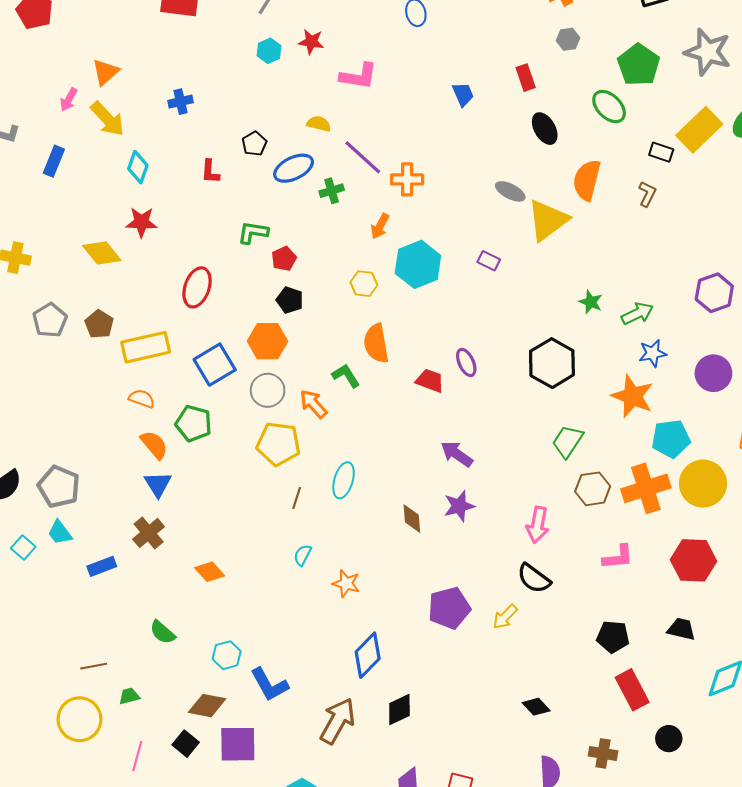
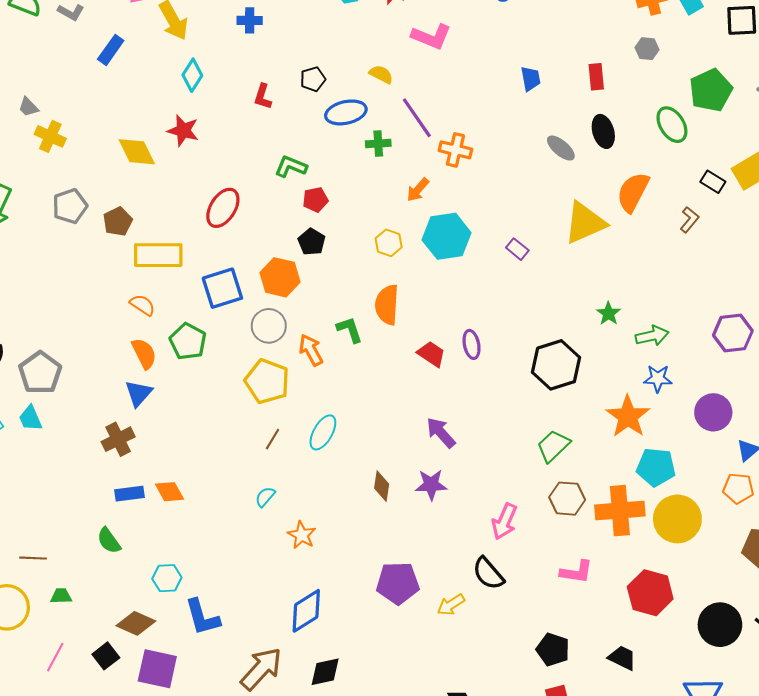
gray ellipse: (510, 191) -> (561, 148), moved
blue rectangle: (102, 566) -> (129, 494), moved

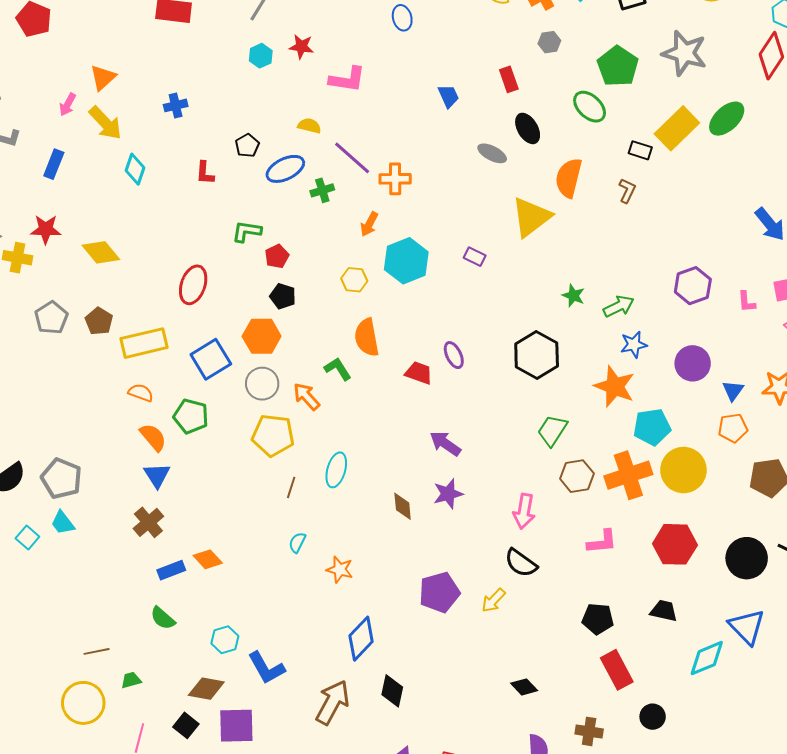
red star: (183, 131) -> (46, 229), moved
black diamond: (325, 672) -> (392, 691), turned -52

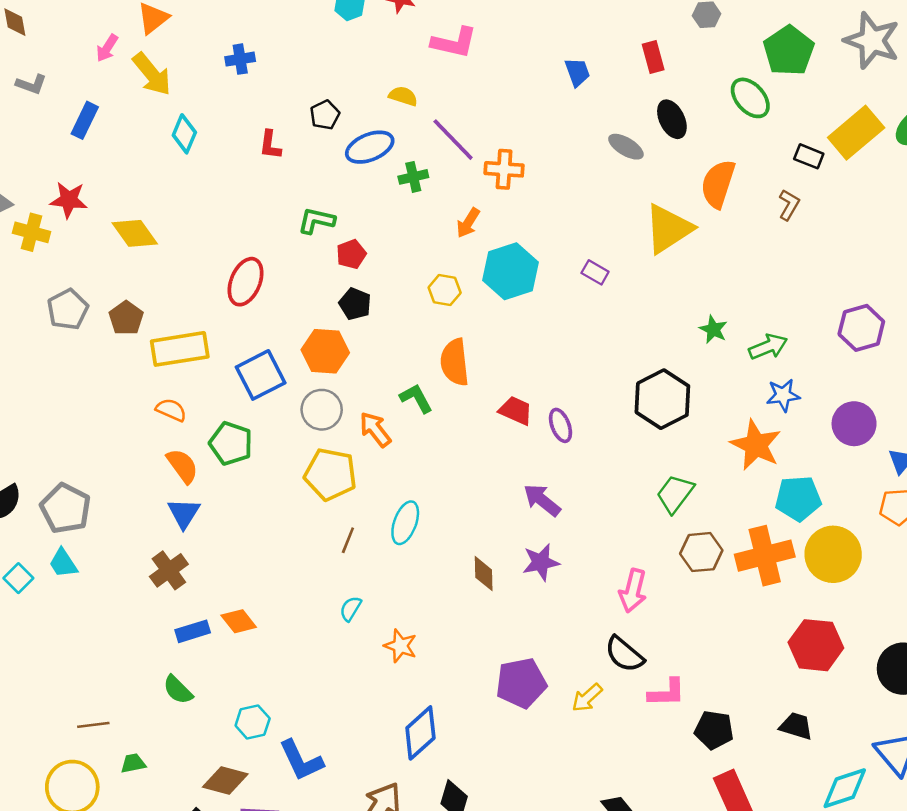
purple ellipse: (454, 355) -> (560, 425), moved
pink L-shape: (602, 542) -> (667, 693), moved

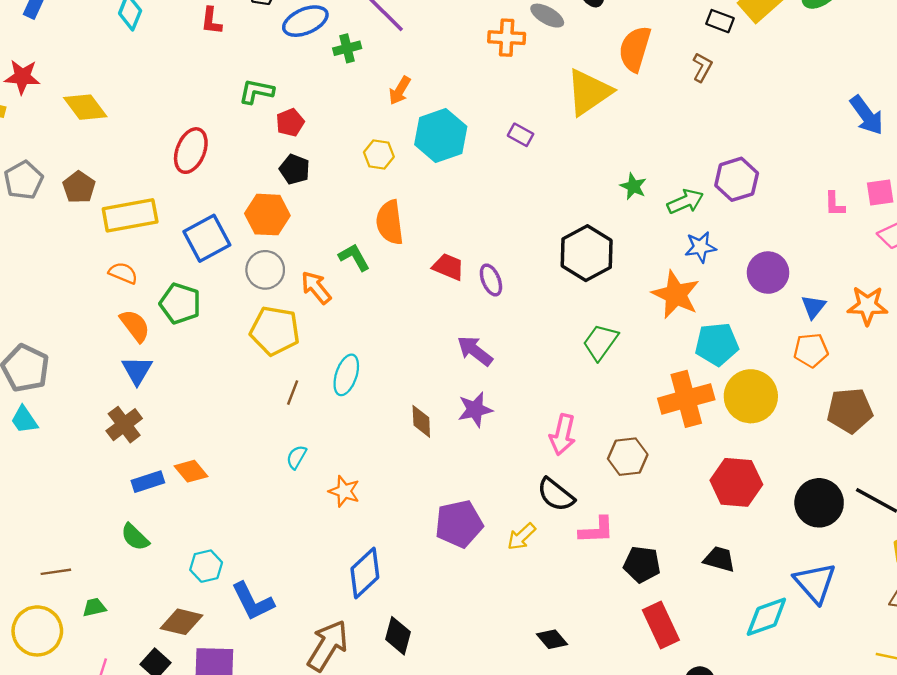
orange cross: (504, 169) -> (507, 38), moved
purple hexagon: (861, 328) -> (737, 179), moved
brown hexagon: (701, 552) -> (628, 457), moved

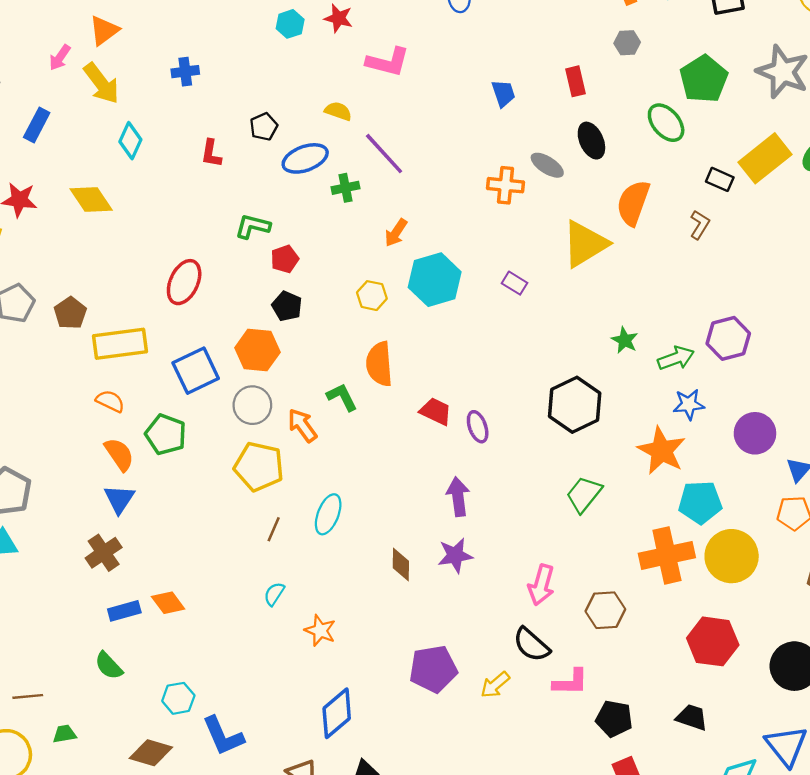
yellow diamond: (85, 107) -> (91, 199), moved
purple arrow: (475, 351) -> (458, 497), turned 42

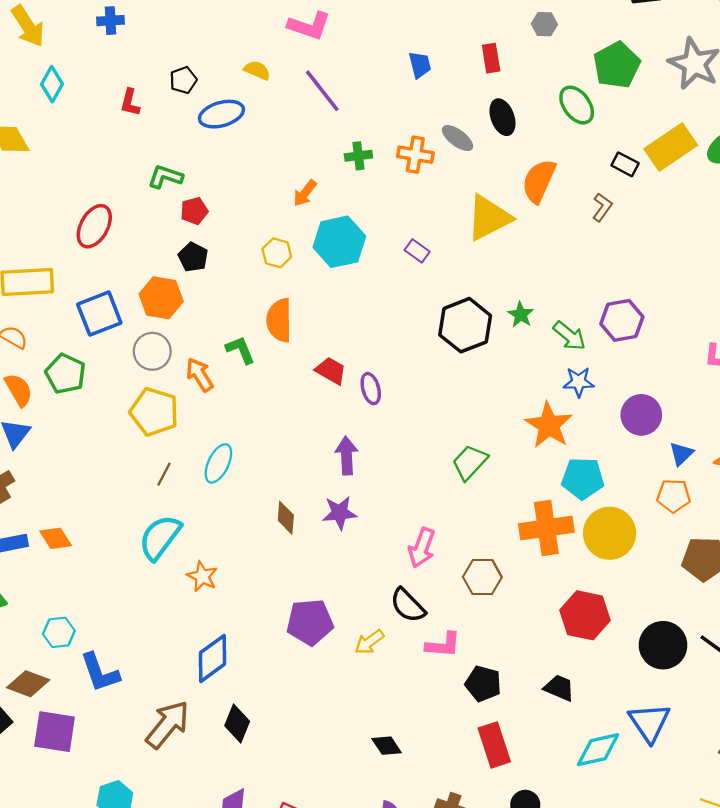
purple line: (384, 154) -> (322, 91), moved
green cross: (345, 188) -> (358, 156), moved
green arrow: (676, 358) -> (569, 336), turned 56
black hexagon: (575, 405) -> (465, 325), moved
cyan semicircle: (274, 594) -> (160, 537), size x2.0

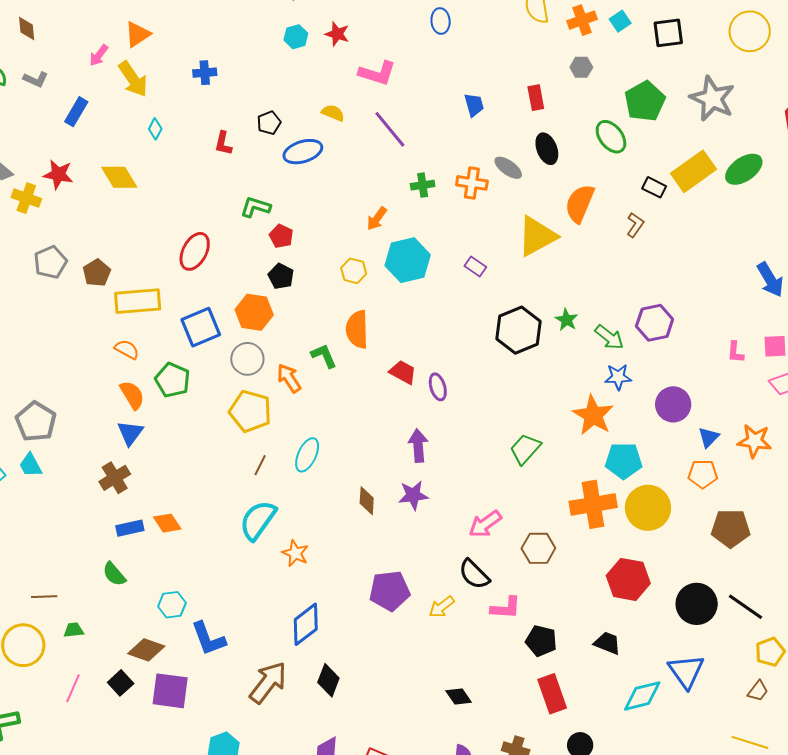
cyan diamond: (52, 84) -> (155, 129), size x0.7
red pentagon: (194, 211) -> (281, 236), turned -30
pink arrow: (422, 548) -> (485, 524), turned 36

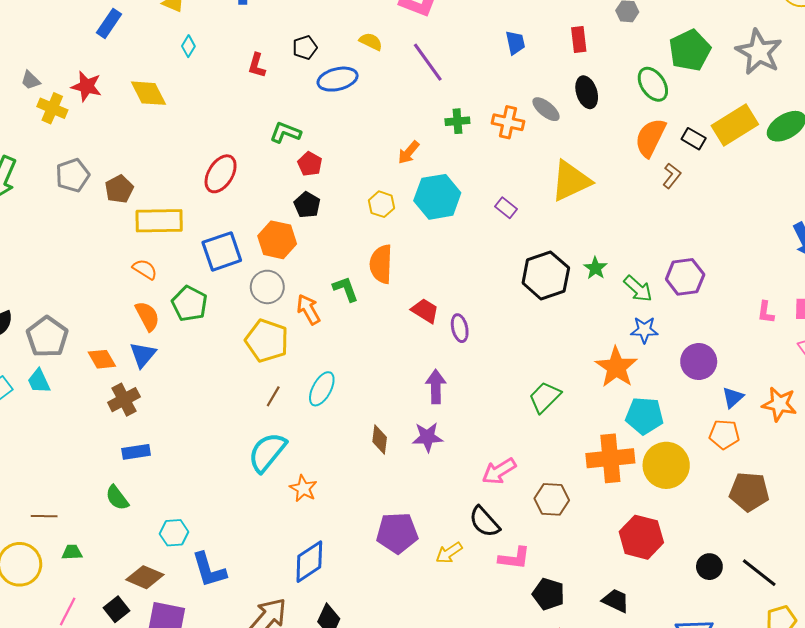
orange semicircle: (580, 203) -> (650, 138), moved
orange diamond: (167, 523) -> (102, 359), moved
black circle: (697, 604) -> (709, 567), size x0.6

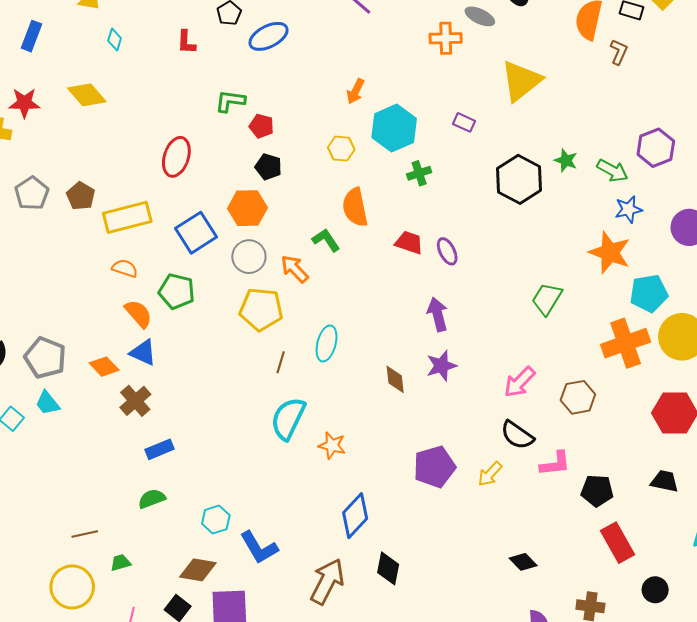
green cross: (457, 121) -> (419, 173), moved
blue triangle: (143, 355) -> (143, 353), turned -32
green semicircle: (117, 498) -> (152, 499), turned 120

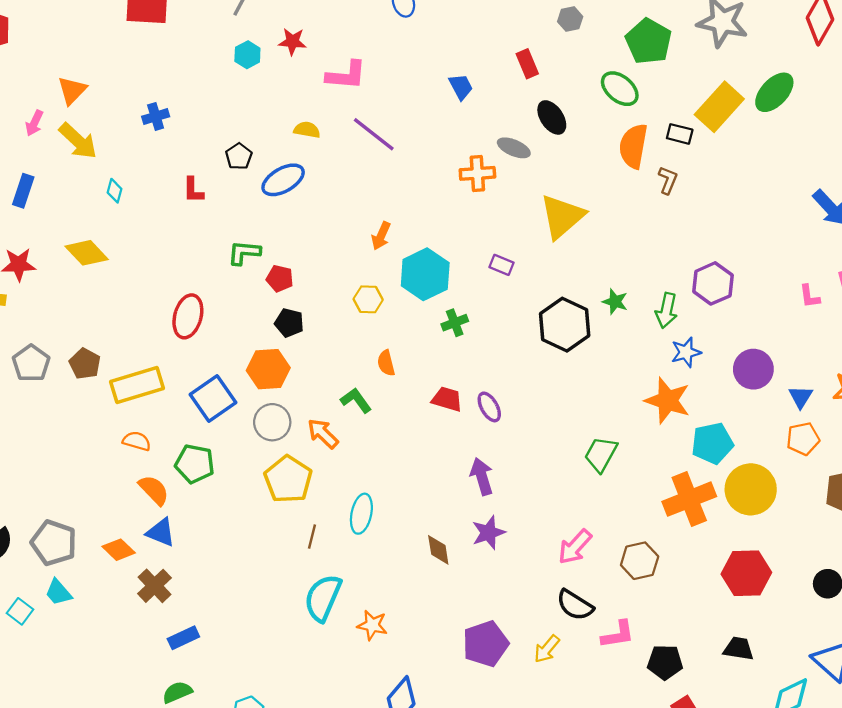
green arrow: (612, 171) -> (666, 310), turned 76
orange semicircle: (355, 207) -> (386, 363), size x0.6
yellow pentagon: (261, 309) -> (288, 479), turned 30

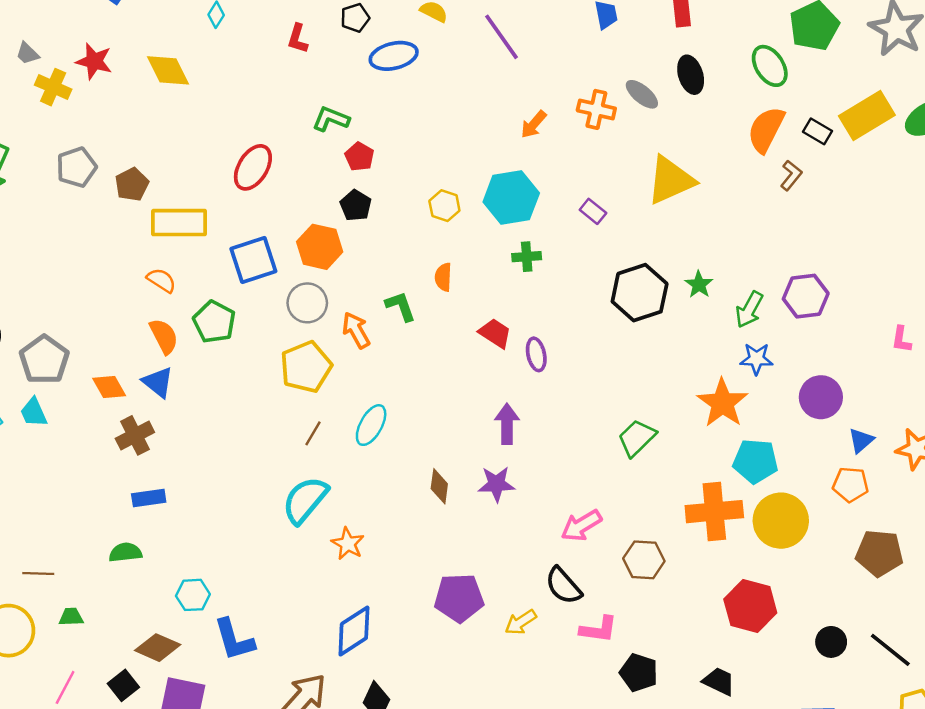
orange arrow: (381, 236) -> (534, 124), moved

